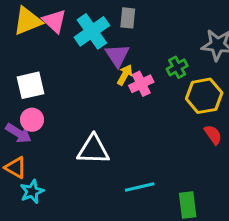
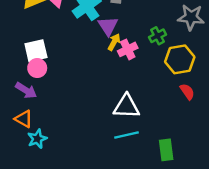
pink circle: (32, 120) -> (37, 68), moved
white triangle: (93, 150) -> (126, 106), moved

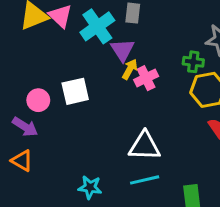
green cross: (157, 36) -> (193, 62), moved, turned 35
white square: (36, 51) -> (75, 91), moved
cyan star: (37, 139) -> (90, 187), moved, turned 30

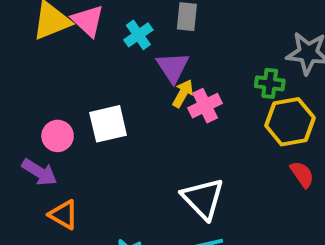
cyan cross: (97, 26) -> (138, 35), size x0.6
white triangle: (145, 146) -> (203, 199), turned 44
orange triangle: (22, 161) -> (64, 215), moved

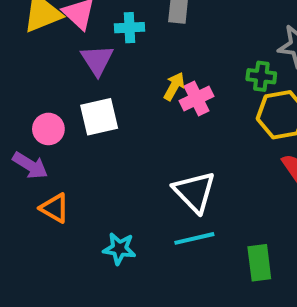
cyan cross: (138, 35) -> (130, 28), turned 32
purple triangle: (173, 67) -> (97, 60), moved

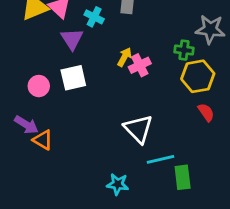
cyan cross: (130, 28) -> (94, 17), turned 30
purple arrow: (30, 165) -> (26, 125), moved
cyan line: (194, 238) -> (160, 159), moved
cyan star: (119, 249) -> (118, 184), moved

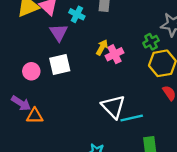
green cross: (184, 50) -> (151, 42), turned -35
orange triangle: (43, 140) -> (35, 116), turned -30
cyan line: (160, 159) -> (132, 118), moved

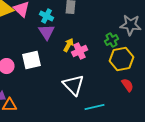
purple triangle: (59, 33) -> (47, 32), moved
white triangle: (113, 107) -> (74, 85), moved

